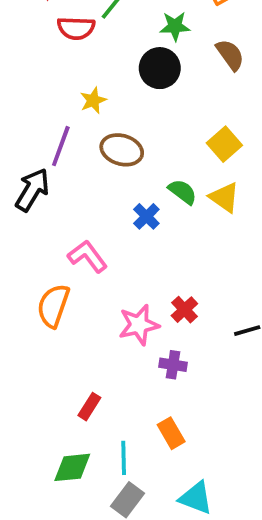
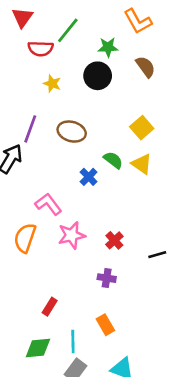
yellow star: (93, 100) -> (52, 84), moved, turned -30
pink star: (139, 325) -> (72, 235), moved

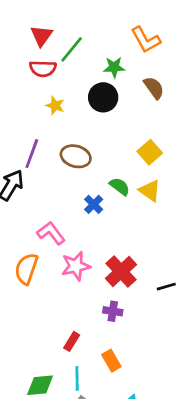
red triangle: (22, 17) -> (41, 36), moved
red cross: (114, 240) -> (121, 271), size x1.6
red rectangle: (50, 307) -> (72, 341), moved

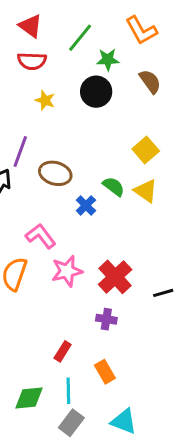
red triangle: (41, 36) -> (30, 26), turned -30
green line: (72, 49) -> (80, 38), moved
brown ellipse: (76, 156) -> (55, 173), moved

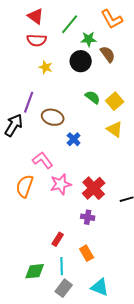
brown semicircle: (150, 81) -> (108, 54), moved
green semicircle: (114, 186) -> (93, 97), moved

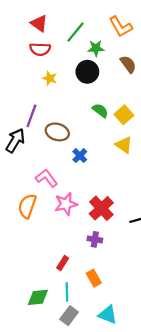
brown semicircle: (108, 54) -> (128, 64), moved

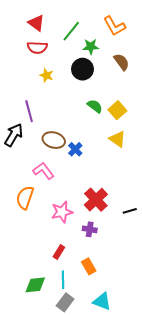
purple line: (31, 116) -> (29, 111), turned -35
brown ellipse: (57, 132) -> (54, 140), moved
pink star: (66, 204) -> (62, 212), moved

